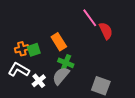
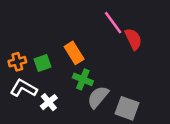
orange cross: (22, 49) -> (17, 62), moved
gray semicircle: (61, 76) -> (98, 97), moved

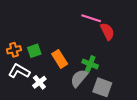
pink line: (113, 23) -> (91, 18), turned -36
orange rectangle: (74, 53) -> (60, 59), moved
green cross: (83, 79) -> (90, 64), moved

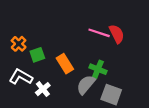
pink line: (91, 18) -> (99, 33), moved
orange cross: (14, 50) -> (19, 44), moved, turned -32

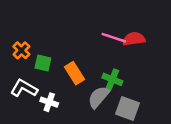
red semicircle: (117, 34) -> (134, 39), turned -72
green square: (37, 55) -> (43, 63), turned 32
white cross: (43, 89) -> (49, 102), turned -32

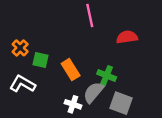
pink line: (114, 38) -> (90, 16), moved, turned 60
white cross: (49, 102) -> (73, 104), moved

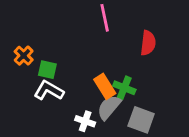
red semicircle: (127, 37) -> (148, 43), turned 105
orange rectangle: (71, 70) -> (105, 86), moved
white L-shape: (23, 84) -> (49, 91), moved

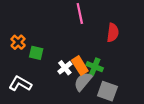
white L-shape: (49, 91) -> (20, 84), moved
white cross: (85, 121) -> (65, 68), moved, turned 32

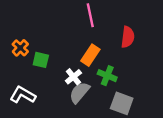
orange rectangle: (80, 66) -> (90, 55), moved, turned 66
gray semicircle: (83, 82) -> (79, 93), moved

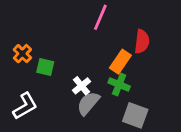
pink line: (90, 15) -> (100, 17), turned 35
orange rectangle: (90, 55) -> (120, 62), moved
white L-shape: (23, 95) -> (25, 106), turned 120

